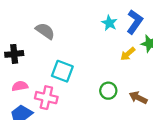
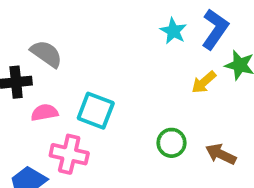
gray semicircle: (45, 31) -> (46, 54), moved
pink semicircle: (20, 86) -> (45, 112), moved

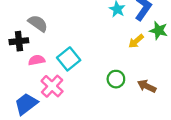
cyan square: (96, 111) -> (69, 59), turned 30
pink cross: (69, 154) -> (52, 86), turned 30

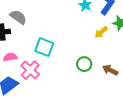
cyan square: (69, 59) -> (44, 47), turned -30
pink semicircle: (37, 60) -> (10, 57), moved

